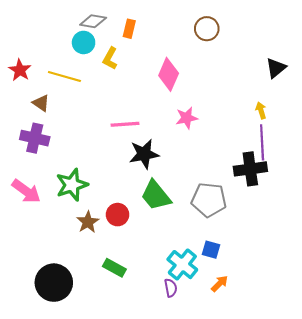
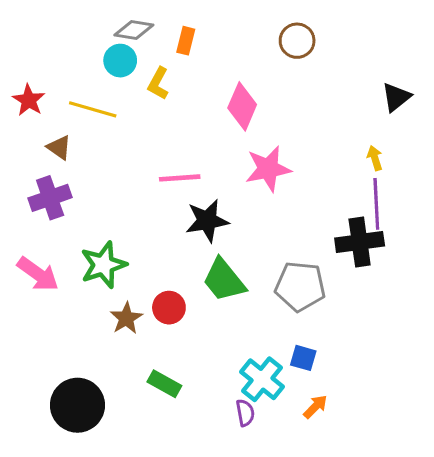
pink star: (187, 118) -> (268, 169), size x1.4
purple cross: (35, 138) -> (50, 198), turned -32

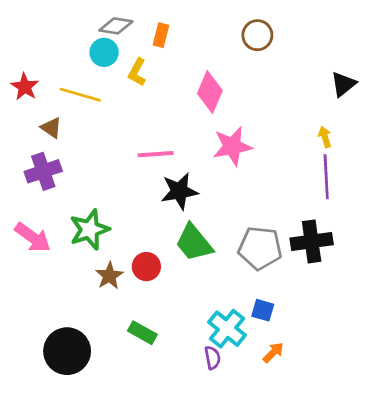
black cross: (360, 242) -> (312, 241), moved

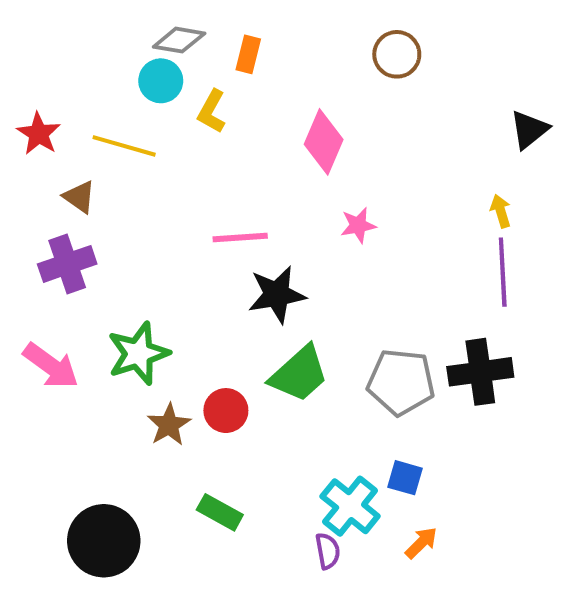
pink star: (232, 146) -> (358, 225), size x0.6
green trapezoid: (194, 243) -> (299, 374), turned -93

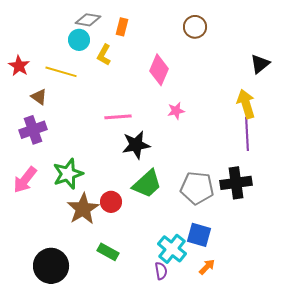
yellow arrow: (501, 211) -> (246, 104), size x1.8
pink arrow: (51, 366) -> (25, 180), turned 92
brown star: (169, 425) -> (83, 209), size x1.5
blue square: (405, 478) -> (199, 235), size x1.4

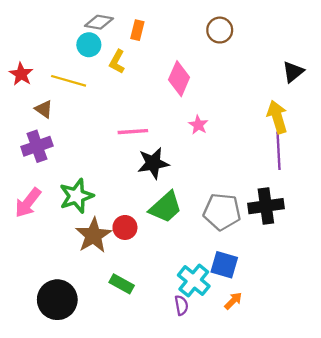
pink star: (176, 111) -> (198, 125), turned -30

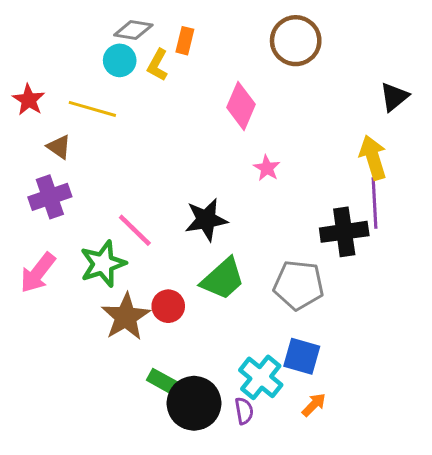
brown circle: (220, 30) -> (296, 41), size x1.4
yellow L-shape: (117, 62) -> (158, 65), moved
pink line: (133, 132) -> (135, 230), moved, turned 48
black cross: (266, 206) -> (344, 232), moved
black circle: (57, 300) -> (194, 403), moved

